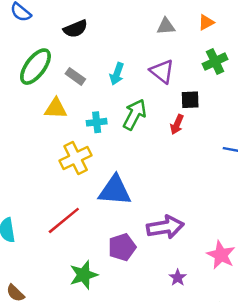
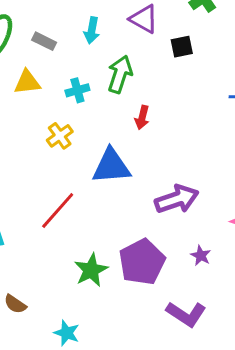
red arrow: (177, 124) -> (142, 117), moved
yellow cross: (76, 158) -> (60, 136), size x0.7
purple pentagon: (122, 247) -> (142, 262), moved, size x1.4

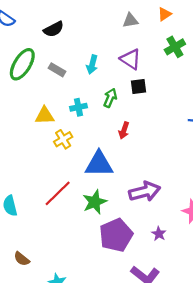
black square: (182, 47) -> (139, 87), moved
green arrow: (120, 74) -> (110, 98), size x0.7
yellow triangle: (27, 82) -> (45, 116), moved
green star: (91, 270) -> (95, 202), moved

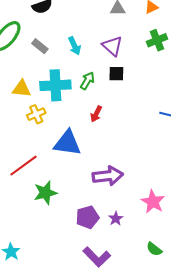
cyan arrow: (92, 65) -> (75, 46), turned -48
cyan cross: (78, 107) -> (55, 85), size x1.8
green star: (95, 202) -> (45, 193), moved
purple pentagon: (116, 235) -> (87, 217), moved, size x0.7

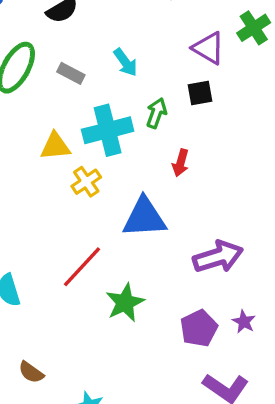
purple triangle: (112, 46) -> (209, 48), moved

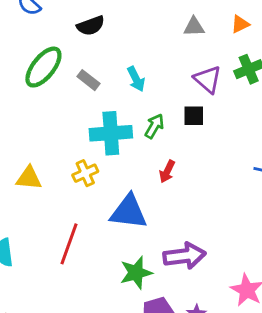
yellow triangle: (55, 146) -> (29, 178), moved
red line: (82, 267) -> (69, 244), turned -33
green star: (125, 303) -> (136, 273), moved

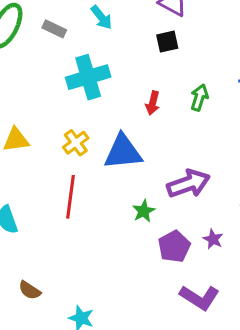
green arrow: (154, 126) -> (199, 98), moved
yellow cross: (85, 173) -> (76, 143), moved
green star: (136, 273) -> (144, 211), size x0.7

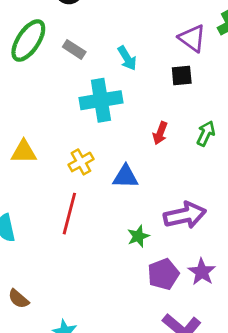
cyan arrow: (101, 17) -> (127, 58), moved
blue triangle: (123, 152) -> (126, 177), size x0.7
purple star: (213, 239) -> (202, 272), size x1.4

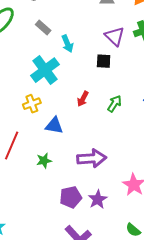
gray rectangle: (74, 49) -> (43, 27), moved
cyan cross: (101, 100) -> (45, 70), turned -36
yellow cross: (81, 162) -> (32, 104), moved
green star: (138, 236) -> (44, 161), moved

